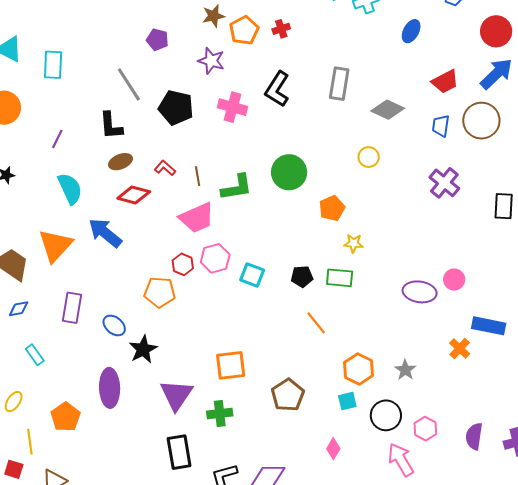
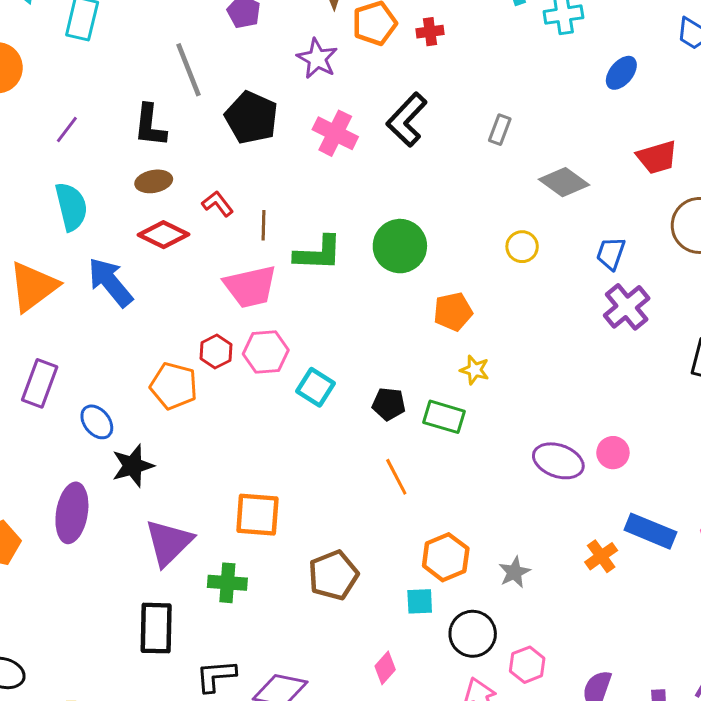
gray rectangle: (339, 84) -> (500, 130), size x0.6
blue trapezoid: (441, 126) -> (611, 253), moved

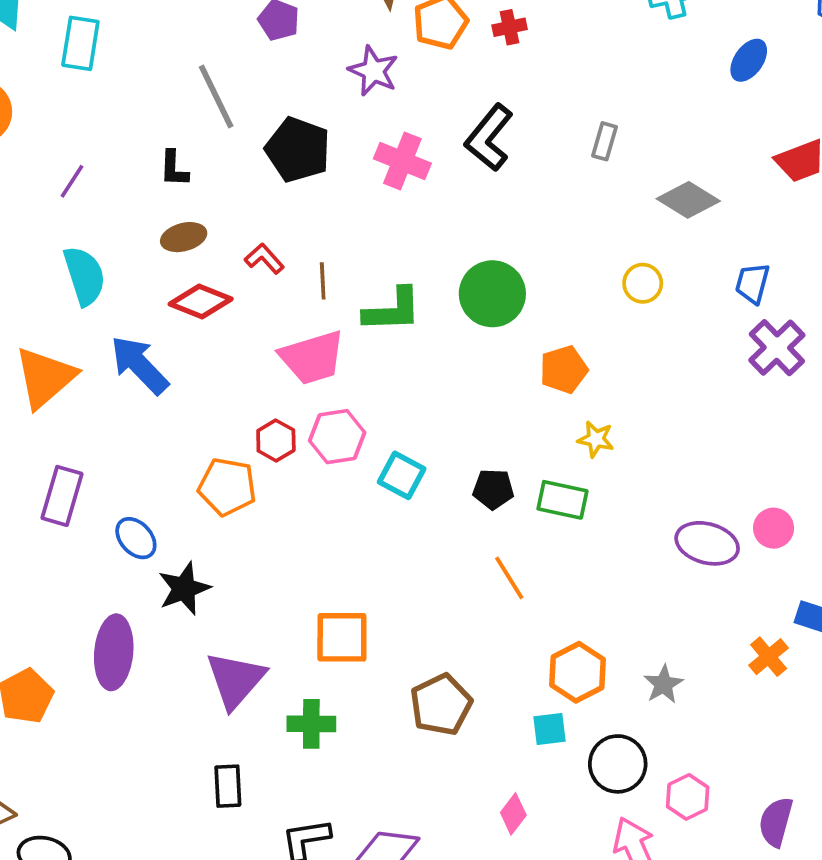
black L-shape: (150, 125) -> (174, 169), size x0.7
black rectangle: (156, 628) -> (228, 786), size x0.7

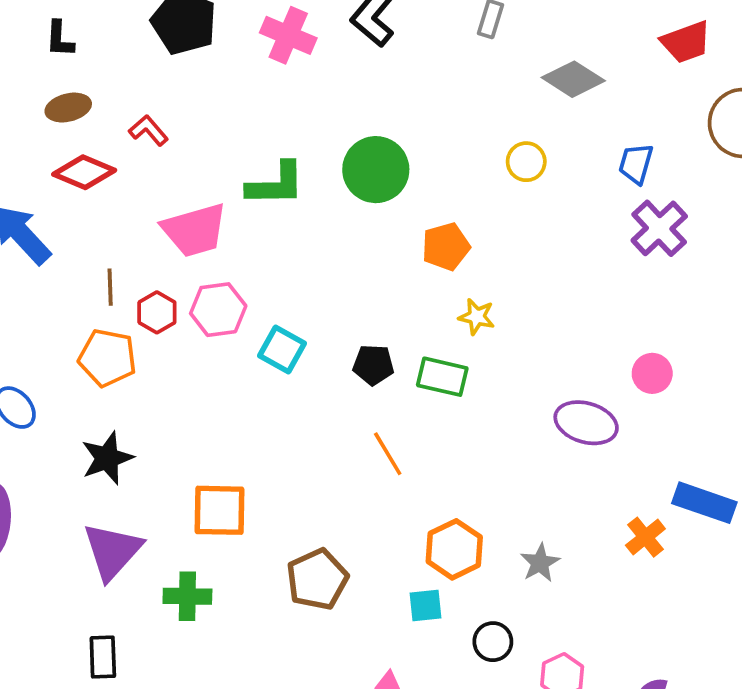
brown line: (323, 281) -> (110, 287), moved
pink circle: (774, 528) -> (652, 373), moved
black star: (184, 589) -> (107, 458), moved
black circle: (618, 764) -> (493, 642), size x0.7

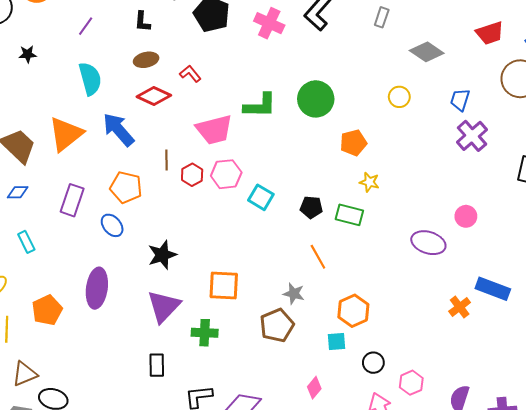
orange pentagon: (107, 358) -> (126, 187), moved
gray star: (540, 563) -> (294, 294), moved, turned -30

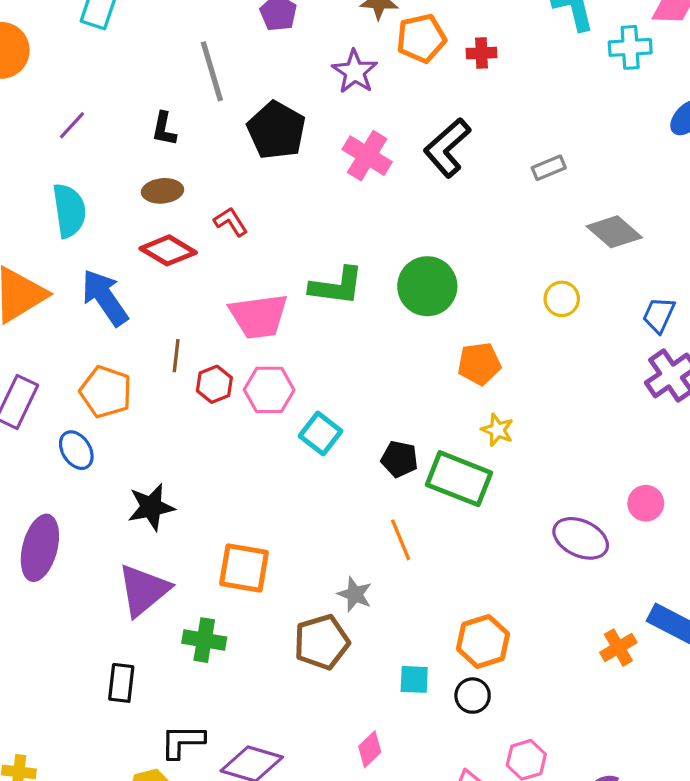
gray rectangle: (382, 17) -> (549, 168), turned 42
green rectangle: (349, 215) -> (459, 479), size x1.4
orange hexagon: (353, 311) -> (483, 641), moved
black circle: (373, 363) -> (473, 696), moved

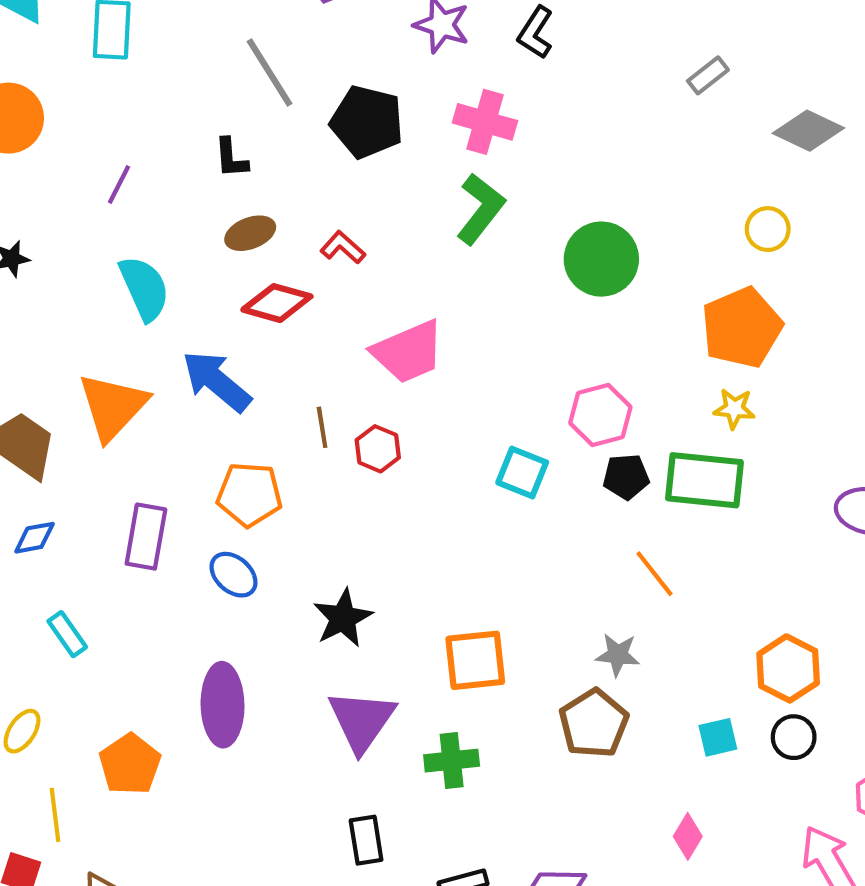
black L-shape: (447, 148) -> (535, 33), moved, size x0.7
green L-shape: (337, 286) -> (480, 209), moved, turned -44
orange pentagon: (479, 364) -> (742, 328), moved, size x1.5
pink hexagon: (269, 390) -> (600, 415), moved

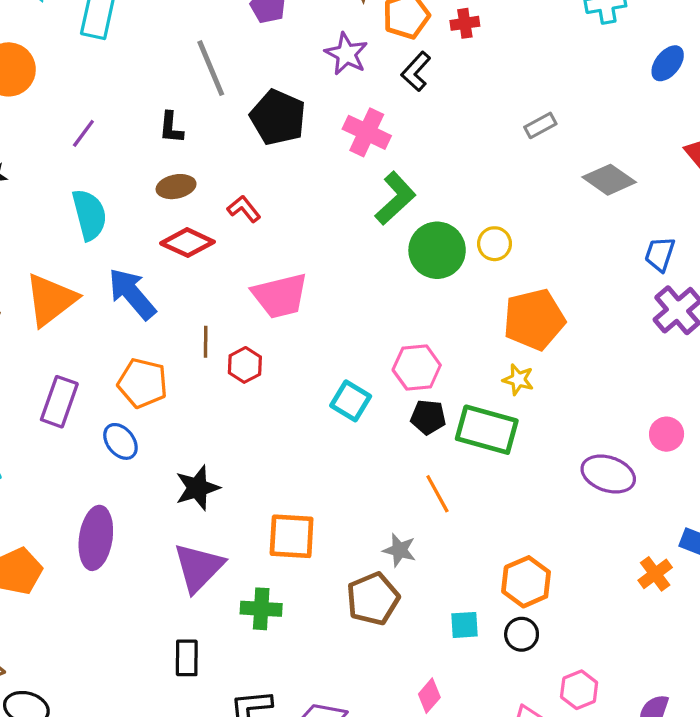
green L-shape: (480, 209) -> (395, 198), moved
yellow circle: (768, 229) -> (495, 244), moved

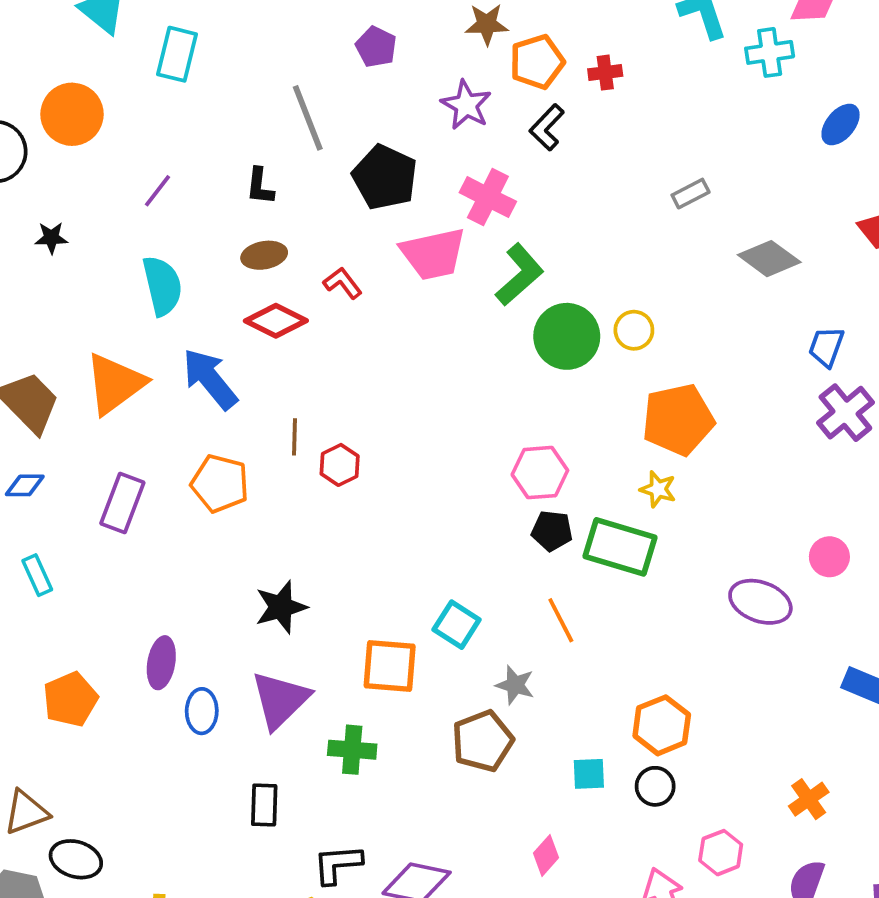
pink trapezoid: (280, 296) -> (433, 254), moved
cyan square: (351, 401) -> (457, 625), moved
blue ellipse: (120, 441) -> (202, 711), moved, turned 39
purple ellipse: (96, 538) -> (161, 663), size x0.7
orange cross: (655, 574) -> (809, 799), moved

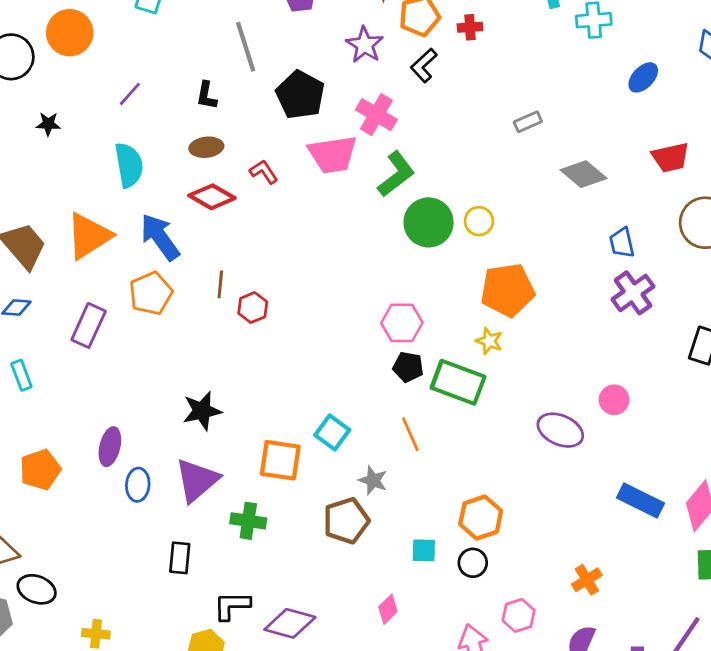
blue trapezoid: (826, 347) -> (622, 243), turned -36
orange pentagon: (220, 483) -> (151, 293), moved, turned 30

